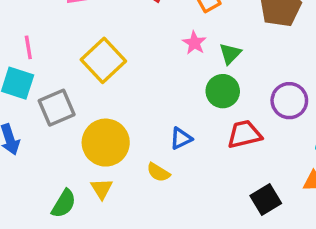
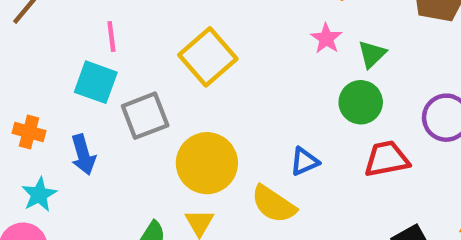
yellow semicircle: (158, 172) -> (274, 204), size x1.5

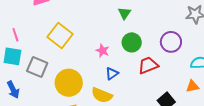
pink star: (326, 38) -> (103, 51), moved
green triangle: (372, 54) -> (124, 13), moved
gray square: (145, 116) -> (37, 67), turned -35

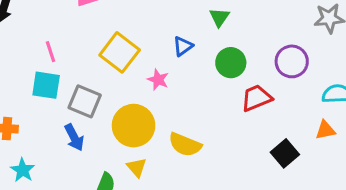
pink star: (103, 51) -> (158, 80), moved
blue triangle: (112, 74) -> (183, 46), moved
blue arrow: (13, 90) -> (74, 137), moved

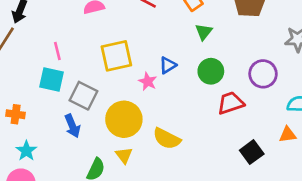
blue triangle: (183, 46) -> (168, 65), moved
yellow square: (120, 52) -> (116, 56), turned 36

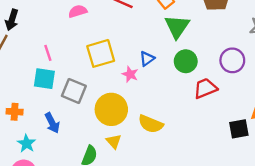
green triangle: (204, 32) -> (177, 27), size x1.6
blue arrow: (72, 126) -> (52, 123), moved
black square: (252, 152) -> (239, 129), moved, turned 30

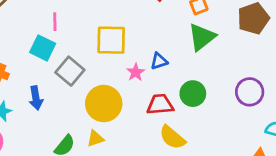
green circle: (186, 61) -> (193, 94), moved
red trapezoid: (205, 88) -> (160, 104), moved
yellow semicircle: (151, 124) -> (172, 137), moved
yellow triangle: (114, 141) -> (95, 139), turned 35

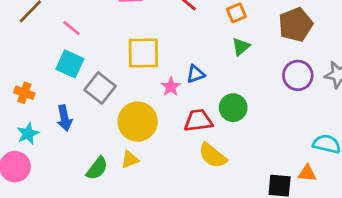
pink line: (55, 22) -> (71, 28), moved, turned -48
green triangle: (202, 37) -> (241, 47), size x0.6
purple circle: (250, 92) -> (298, 75), moved

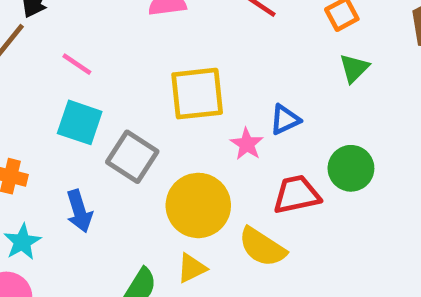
yellow semicircle: (213, 156) -> (262, 247), moved

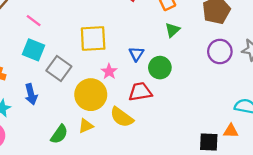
blue triangle: (285, 120) -> (136, 54), turned -35
pink star: (247, 144) -> (109, 72), moved
green circle: (351, 168) -> (160, 68), moved

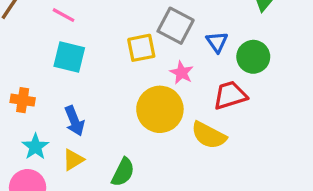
yellow square: (93, 39) -> (141, 48), moved, size x0.7
gray square: (59, 68) -> (176, 26), moved
yellow triangle: (86, 126) -> (73, 160), moved

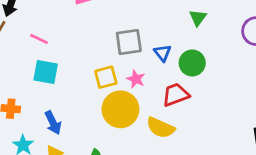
gray square: (176, 26) -> (129, 42), turned -32
yellow square: (141, 48) -> (106, 77), moved

